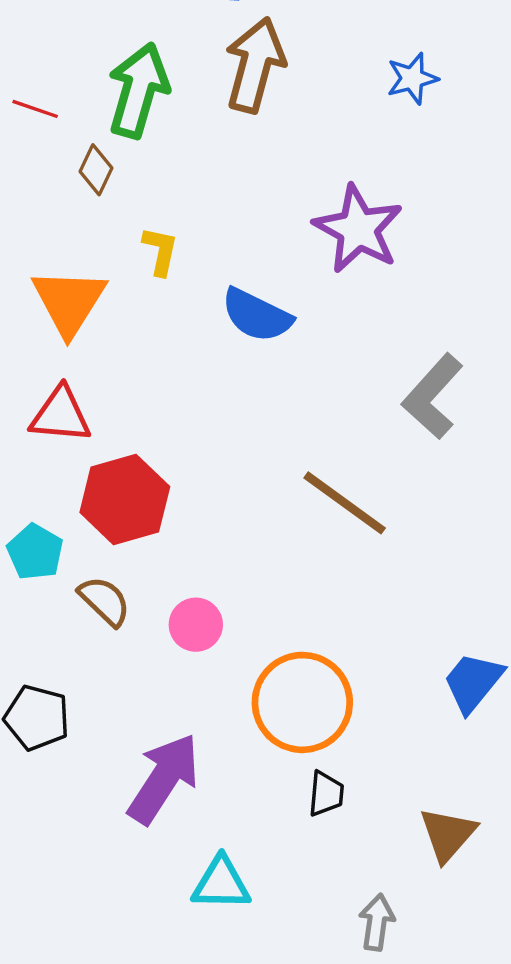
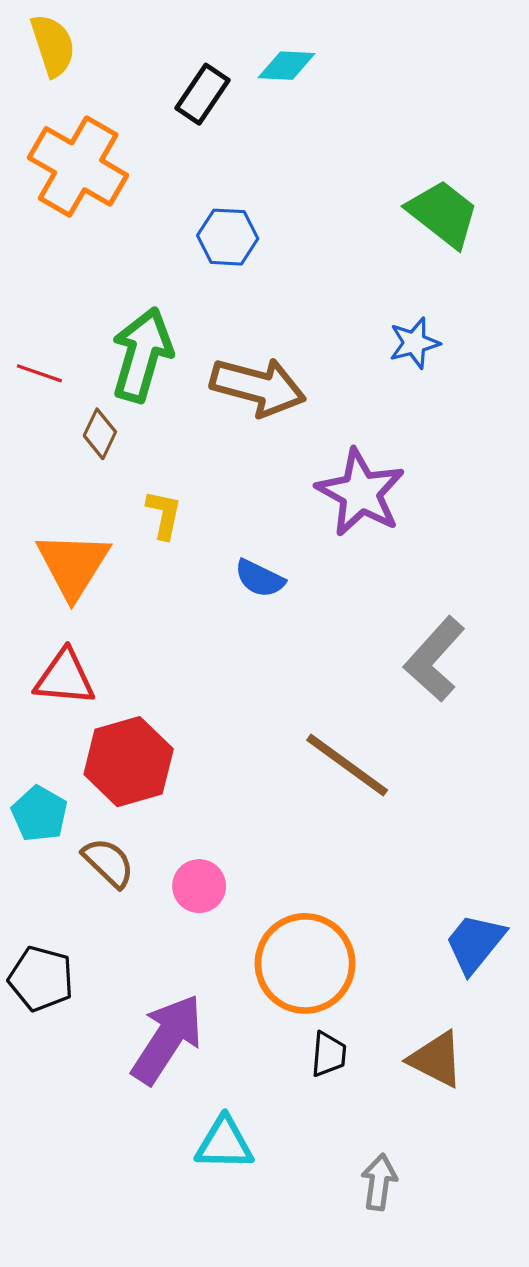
brown arrow: (255, 65) -> (258, 387), moved, turned 90
blue semicircle: (257, 315) -> (260, 578), size x0.7
brown triangle: (448, 834) -> (436, 1059), moved, turned -44

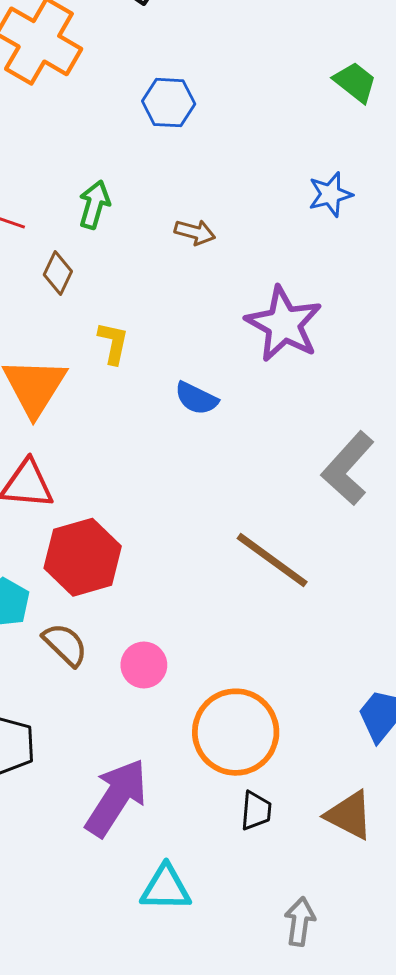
green trapezoid: (443, 214) -> (355, 82), size x0.7
green arrow: (142, 355) -> (94, 205), size x0.6
brown arrow: (258, 387) -> (195, 232), size x0.5

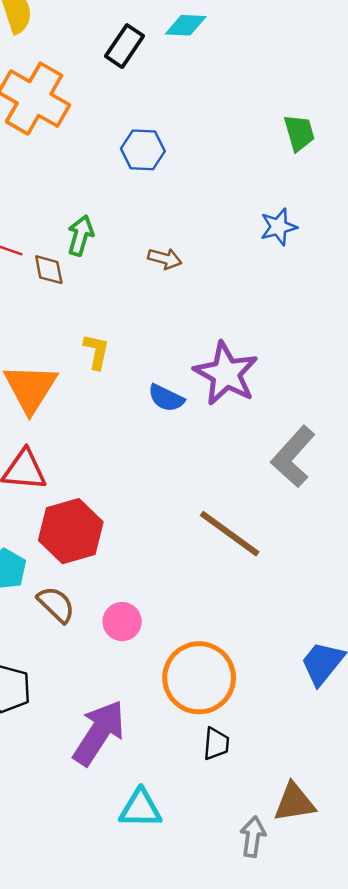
green trapezoid: (355, 82) -> (299, 133), turned 36
brown diamond: (58, 273) -> (49, 270), moved, turned -36
purple star: (284, 324) -> (226, 374), moved
brown triangle: (349, 815) -> (294, 802), moved, turned -36

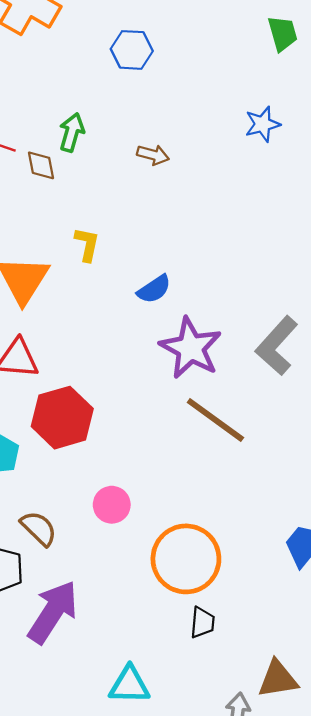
purple star: (226, 374) -> (191, 348), moved
blue semicircle: (166, 398) -> (154, 289), turned -60
brown semicircle: (56, 604) -> (39, 528), moved
purple arrow: (99, 733) -> (53, 612), moved

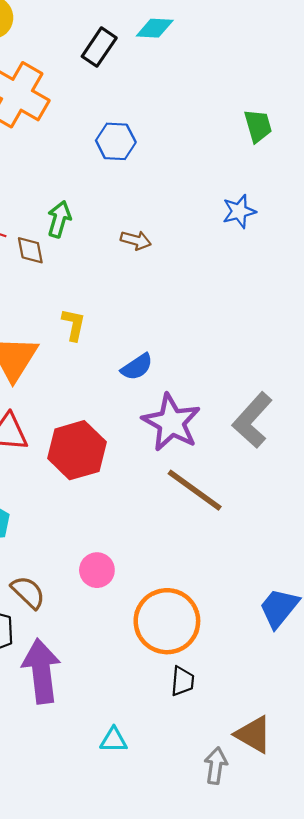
red hexagon: (62, 418) -> (77, 450), moved
purple arrow: (53, 612) -> (41, 671), turned -40
brown triangle: (278, 679) -> (254, 734), turned 39
cyan triangle: (129, 685) -> (114, 740), size x0.7

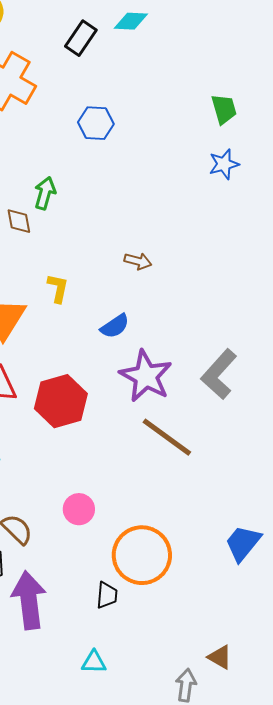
blue star: (239, 211) -> (224, 164), moved
brown arrow: (136, 240) -> (138, 261), moved
black trapezoid: (182, 681) -> (107, 595), moved
brown triangle: (254, 734) -> (220, 657), size x0.7

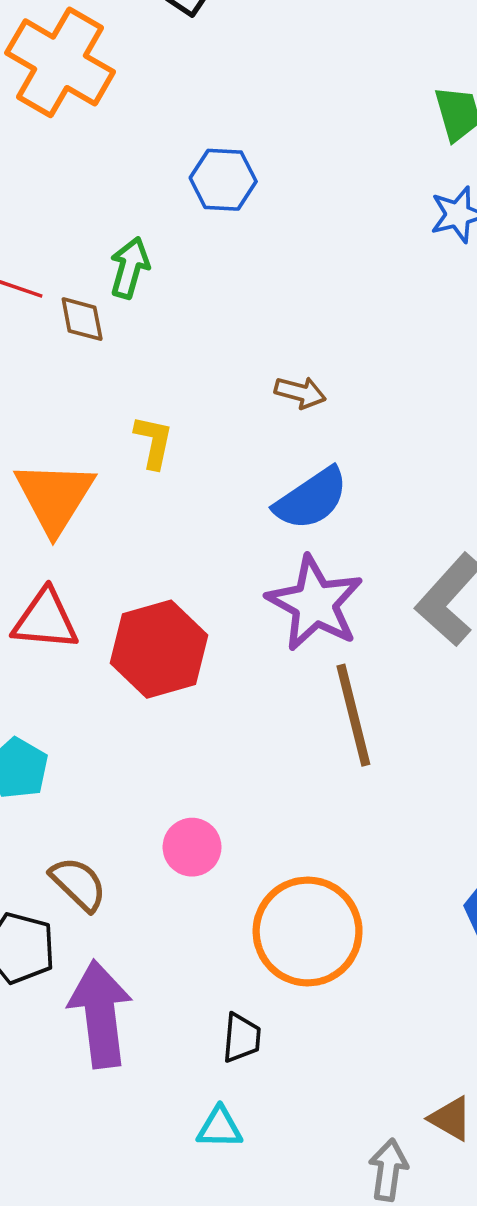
blue hexagon: (96, 123) -> (223, 180), moved
blue semicircle: (115, 326) -> (311, 499), moved, size x1.4
brown line: (167, 437) -> (353, 715), turned 40
black trapezoid: (107, 595) -> (242, 1038), moved

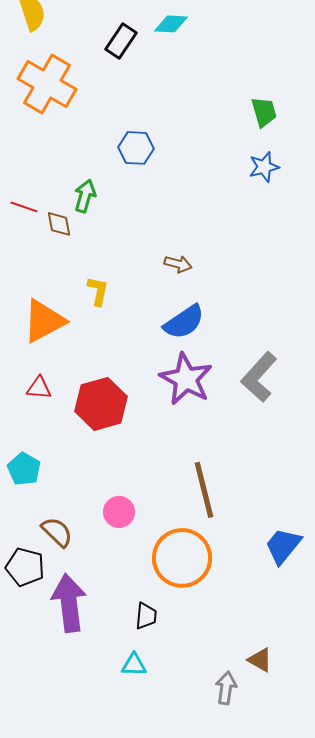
orange triangle: (55, 497) -> (44, 321), turned 30
red triangle: (45, 620) -> (39, 388), size x0.7
brown line: (353, 715) -> (204, 490), moved

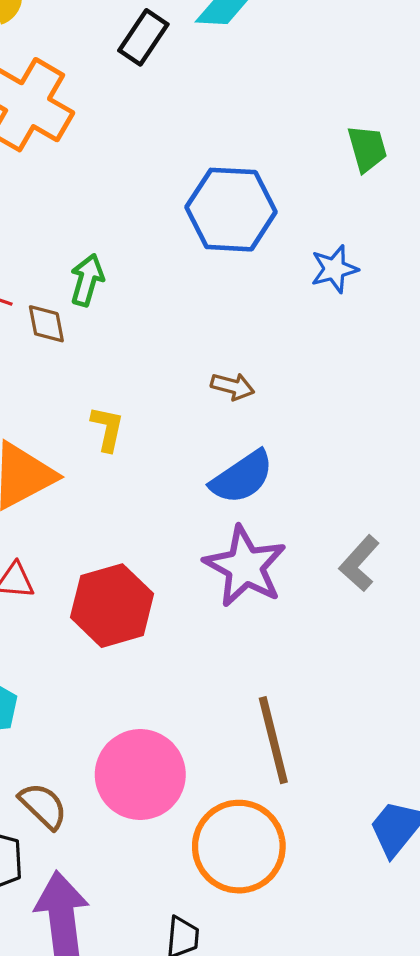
blue hexagon: (136, 148) -> (231, 210), moved, size x1.6
blue star: (264, 167) -> (334, 269), moved
gray L-shape: (259, 377) -> (359, 563), size x0.7
pink circle: (119, 512) -> (140, 775), size x1.8

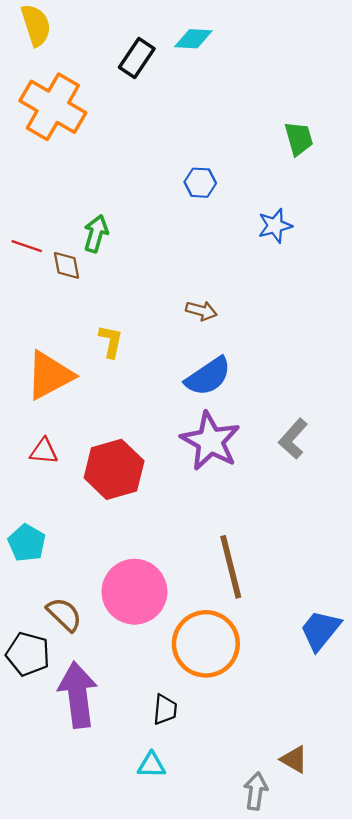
blue hexagon: (231, 210) -> (200, 183), size x0.5

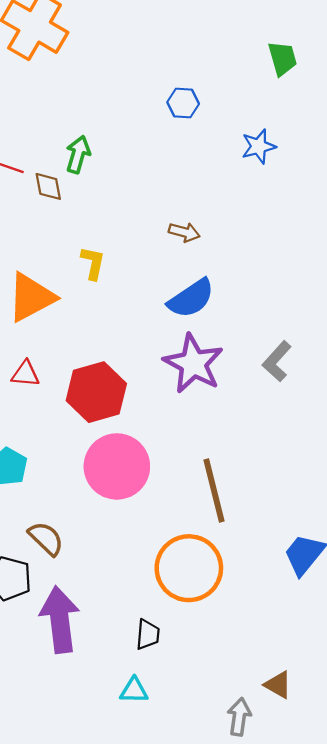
pink circle: (134, 592) -> (117, 466), moved

